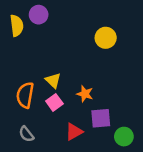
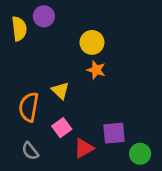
yellow circle: (106, 38) -> (92, 42), moved
orange star: (85, 94) -> (96, 70), moved
pink square: (54, 102) -> (62, 128), moved

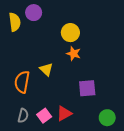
pink square: (62, 128) -> (44, 116), moved
purple square: (114, 133) -> (87, 88), moved
gray semicircle: (30, 151) -> (23, 116), turned -128

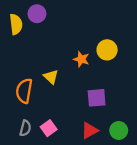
yellow circle: (70, 33) -> (107, 50), moved
red triangle: (64, 113) -> (90, 130), moved

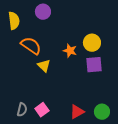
purple circle: (37, 14) -> (43, 12), moved
orange semicircle: (24, 91) -> (31, 46), moved, turned 115
purple square: (97, 98) -> (94, 65), moved

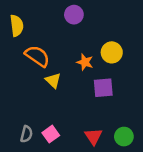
purple circle: (43, 12) -> (74, 15), moved
purple square: (94, 65) -> (103, 88), moved
red triangle: (77, 112) -> (93, 137), turned -35

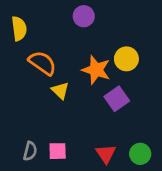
orange star: (85, 62) -> (96, 70), size x1.5
purple square: (103, 88) -> (117, 99), turned -30
pink square: (51, 134) -> (58, 151), turned 35

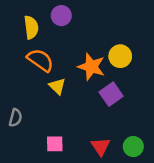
purple circle: (84, 16) -> (61, 16), moved
yellow semicircle: (19, 29) -> (31, 27), moved
gray semicircle: (30, 151) -> (15, 118), moved

